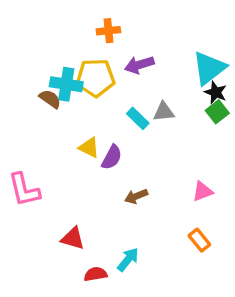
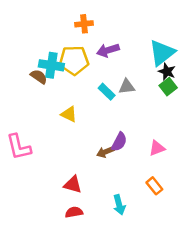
purple semicircle: (112, 157) -> (119, 142), moved
red triangle: (73, 238) -> (73, 185), moved
cyan arrow: (128, 260) -> (119, 205), moved, turned 126

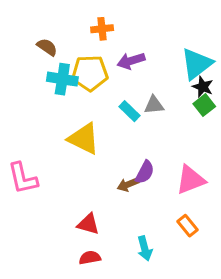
brown semicircle: (39, 77) -> (47, 47), moved
yellow triangle: (69, 114) -> (84, 139), size x1.6
pink triangle: (157, 148) -> (191, 180), size x1.5

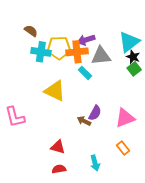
orange cross: (102, 29) -> (77, 52), moved, size x1.5
gray triangle: (154, 105) -> (101, 56), moved, size x1.5
brown arrow: (128, 184) -> (84, 121), turned 48

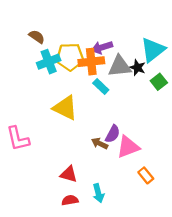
cyan cross: (41, 52) -> (49, 62), turned -30
black star: (133, 57) -> (138, 68), moved
pink triangle: (125, 118) -> (128, 147), moved
cyan arrow: (95, 163) -> (98, 193), moved

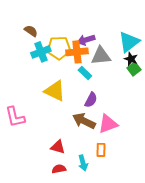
black star: (138, 68) -> (131, 59), moved
purple semicircle: (113, 134) -> (91, 100), moved
brown arrow: (100, 143) -> (84, 121), size x1.6
orange rectangle: (146, 175) -> (101, 150), moved, turned 40

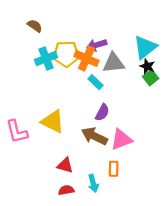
brown semicircle: (31, 31) -> (35, 26), moved
orange cross: (77, 52) -> (87, 58), turned 30
yellow triangle: (55, 91) -> (53, 121), moved

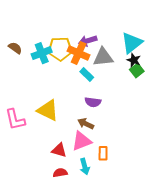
brown semicircle: (35, 26) -> (15, 48), moved
purple semicircle: (102, 112) -> (93, 102), turned 70
brown arrow: (94, 136) -> (86, 124), size x0.7
pink triangle: (121, 139) -> (82, 141), moved

